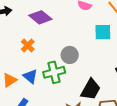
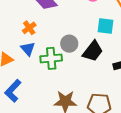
blue triangle: (30, 76) -> (28, 49), moved
black trapezoid: (91, 89) -> (93, 51), moved

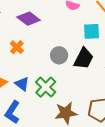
blue triangle: (28, 49) -> (22, 84), moved
green cross: (51, 58) -> (46, 87), moved, turned -30

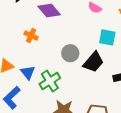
orange cross: (17, 47) -> (31, 36), turned -32

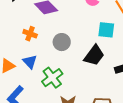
gray circle: (70, 53) -> (62, 42), moved
blue triangle: (28, 72) -> (30, 62), moved

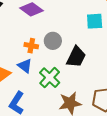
orange cross: (30, 34) -> (31, 46), moved
black trapezoid: (94, 55) -> (76, 57), moved

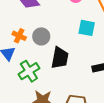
black trapezoid: (76, 57) -> (60, 58), turned -30

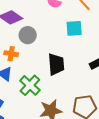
gray circle: (41, 36) -> (28, 35), moved

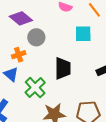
orange cross: (11, 54) -> (19, 55), turned -32

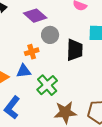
black trapezoid: (63, 68) -> (75, 50), moved
blue triangle: (11, 74) -> (24, 71), turned -49

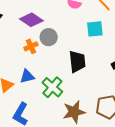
black trapezoid: (75, 50) -> (77, 62), moved
orange cross: (32, 52) -> (31, 46), moved

